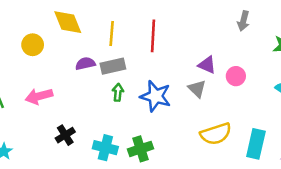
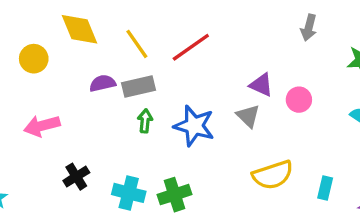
yellow line: (112, 33) -> (137, 44), turned -40
red line: (153, 36) -> (191, 47), turned 52
cyan rectangle: (256, 144) -> (325, 188), size x0.6

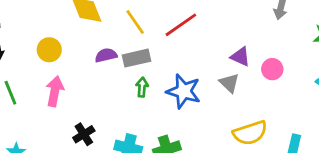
yellow circle: (34, 59) -> (49, 50), moved
pink arrow: (42, 126) -> (55, 91), turned 116

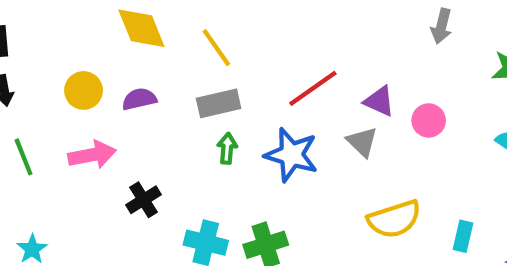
red line: (181, 25) -> (313, 88), moved
purple semicircle: (106, 55) -> (139, 99), moved
pink arrow: (55, 91) -> (92, 155), turned 68
black cross: (84, 134) -> (144, 200), moved

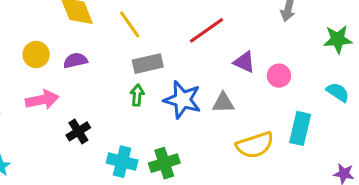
red line: (313, 88) -> (207, 30), moved
gray rectangle: (219, 103) -> (148, 64), moved
gray triangle: (362, 142) -> (223, 103), moved, turned -45
cyan rectangle: (463, 236) -> (300, 128), moved, size x1.5

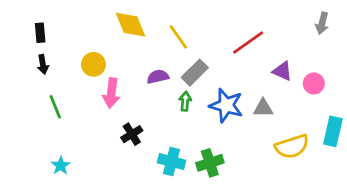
purple semicircle: (75, 61) -> (158, 77), moved
gray rectangle: (148, 64) -> (195, 73), turned -32
pink arrow: (42, 100) -> (111, 93), moved, turned 108

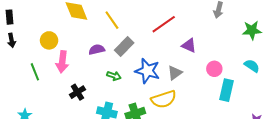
pink circle: (314, 83) -> (214, 69), moved
green arrow: (185, 101) -> (114, 76), moved, turned 104
green line: (55, 107) -> (35, 72), moved
gray triangle: (263, 108) -> (175, 73), turned -35
yellow semicircle: (292, 146) -> (164, 99), moved

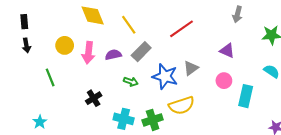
purple triangle: (189, 45) -> (227, 51), moved
pink arrow: (62, 62) -> (88, 53), moved
pink circle: (214, 69) -> (224, 81), moved
gray triangle: (175, 73) -> (191, 68), moved

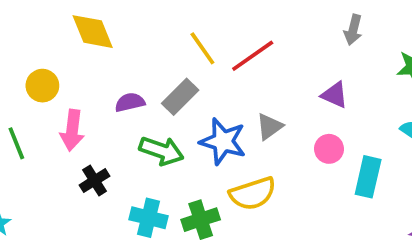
yellow line: (129, 25) -> (202, 48), moved
pink arrow: (88, 53) -> (72, 130), moved
green arrow: (131, 82) -> (162, 151), size x1.6

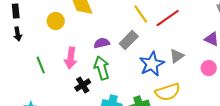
yellow circle: (42, 86) -> (56, 21), moved
blue star: (223, 141) -> (152, 64), turned 30
green arrow: (162, 151) -> (102, 68), moved, turned -125

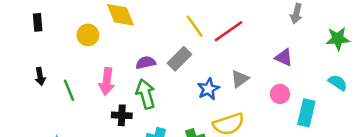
black arrow: (18, 34) -> (40, 76), moved
blue star: (152, 64) -> (208, 89), size x0.7
black cross: (83, 85) -> (122, 115), turned 35

